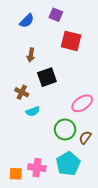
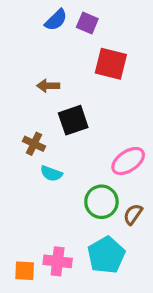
blue semicircle: (27, 21) -> (56, 20), moved
brown arrow: (31, 55) -> (48, 86), turned 80
cyan semicircle: (33, 111) -> (51, 174), turned 40

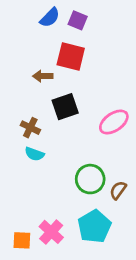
red square: (111, 64) -> (71, 57), moved
pink ellipse: (128, 161) -> (114, 122), moved
cyan semicircle: (51, 174) -> (34, 154), moved
pink cross: (58, 261) -> (51, 232), turned 35

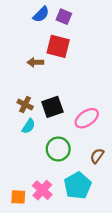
black square: (65, 107) -> (52, 107), moved
pink ellipse: (114, 122) -> (87, 118), moved
cyan semicircle: (34, 154) -> (29, 126), turned -77
green circle: (90, 179) -> (58, 149), moved

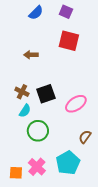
purple square: (64, 17) -> (66, 12), moved
red square: (58, 46) -> (69, 41), moved
green circle: (58, 149) -> (38, 131), moved

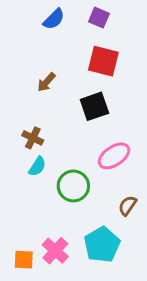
brown arrow: (31, 55) -> (46, 82), turned -48
black square: (46, 94) -> (94, 106), moved
green circle: (38, 131) -> (73, 186), moved

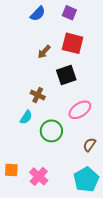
brown arrow: (46, 82) -> (44, 52), moved
brown cross: (33, 138) -> (38, 95), moved
cyan pentagon: (102, 245) -> (86, 180), moved
orange square: (24, 260) -> (11, 170), moved

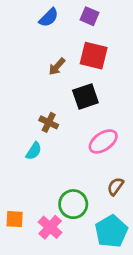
green circle: (51, 131) -> (73, 204), moved

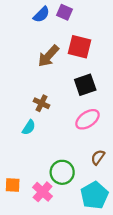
purple square: (90, 16) -> (64, 12), moved
brown arrow: (57, 67) -> (48, 56), size x1.5
black square: (85, 97) -> (85, 85), moved

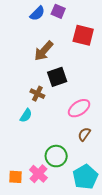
red square: (79, 47) -> (83, 35), moved
black square: (85, 85) -> (57, 77), moved
brown semicircle: (98, 157) -> (84, 134), moved
orange square: (13, 185) -> (16, 177), moved

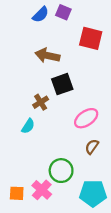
brown arrow: (44, 51) -> (47, 56), turned 60
brown cross: (37, 94) -> (41, 102), turned 32
cyan pentagon: (85, 177) -> (93, 193), turned 30

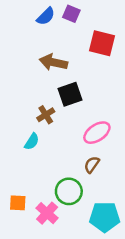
brown semicircle: (92, 147) -> (92, 165), moved
orange square: (17, 193) -> (18, 203), moved

